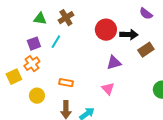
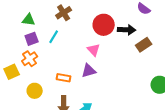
green triangle: (40, 19) -> (29, 20), moved
purple triangle: (114, 63) -> (89, 71), moved
pink triangle: (108, 89) -> (94, 50), moved

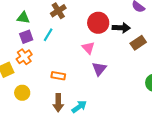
purple triangle: (89, 71) -> (99, 69), moved, turned -35
yellow circle: (35, 91) -> (22, 93), moved

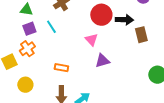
cyan line: (48, 35) -> (51, 27), turned -64
brown rectangle: (138, 43) -> (141, 35), turned -70
purple triangle: (99, 69) -> (102, 61), turned 35

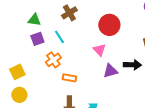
black arrow: (124, 20) -> (132, 65), moved
orange cross: (27, 49) -> (53, 60), moved
yellow circle: (25, 85) -> (19, 95), moved

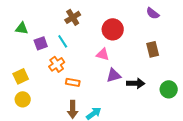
green triangle: (34, 20) -> (22, 28), moved
pink triangle: (99, 50) -> (103, 54), turned -32
black arrow: (132, 65) -> (136, 83), moved

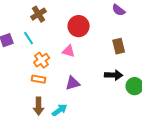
orange cross: (57, 64) -> (42, 60), moved
purple triangle: (114, 75) -> (73, 83), moved
black arrow: (136, 83) -> (114, 75), moved

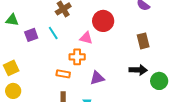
pink triangle: (69, 51) -> (86, 38), moved
orange cross: (42, 60) -> (77, 57), moved, turned 35

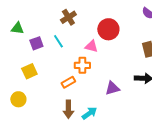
yellow square: (11, 68) -> (29, 71), moved
orange rectangle: (63, 74) -> (68, 82), turned -40
purple triangle: (97, 78) -> (112, 88), moved

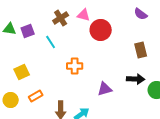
purple square: (36, 43) -> (28, 31), moved
pink triangle: (91, 46) -> (84, 15), moved
orange rectangle: (68, 82) -> (36, 96), moved

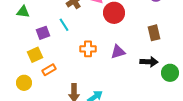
purple square: (28, 31) -> (43, 33), moved
purple triangle: (105, 89) -> (118, 52), moved
orange rectangle: (36, 96) -> (49, 70), moved

